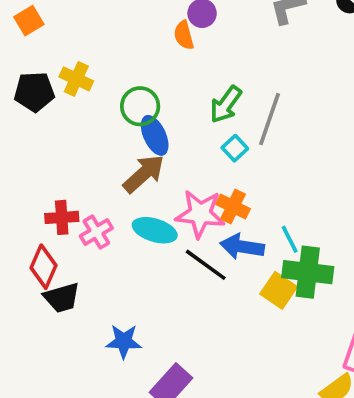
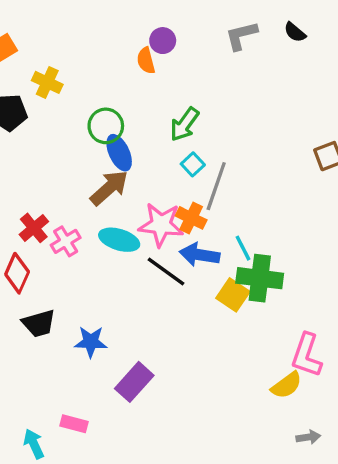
yellow cross: (76, 79) -> (47, 82), moved
gray line: (269, 119) -> (216, 186), moved
red cross: (62, 217) -> (34, 228), turned -36
black trapezoid: (62, 298) -> (39, 323), moved

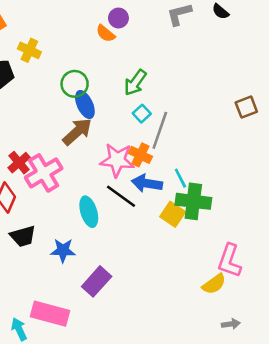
orange semicircle: (146, 61) -> (106, 34), turned -36
cyan ellipse: (119, 240) -> (89, 212), moved, turned 56
pink cross: (66, 241) -> (44, 173), size x1.6
pink rectangle: (74, 424) -> (50, 314), size x1.8

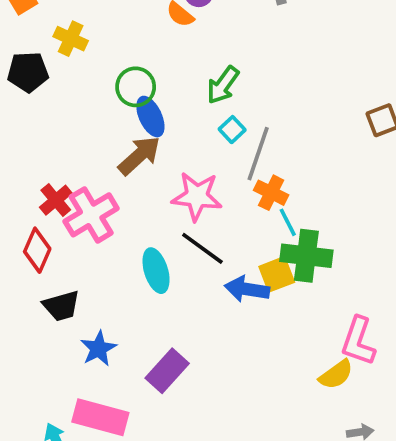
orange cross: (140, 155) -> (271, 193), moved
blue arrow: (147, 183) -> (247, 289), moved
yellow square: (173, 214) -> (277, 274), turned 35
blue star: (63, 250) -> (98, 349), moved, turned -30

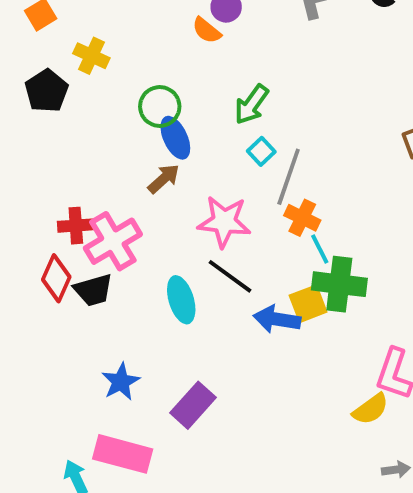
black pentagon: (28, 72) -> (47, 91), turned -30
brown arrow: (139, 156) -> (164, 179), size x0.7
red cross: (56, 200) -> (76, 226), turned 36
black trapezoid: (61, 306) -> (93, 290), moved

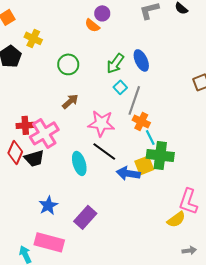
blue ellipse: (175, 138) -> (141, 60), moved

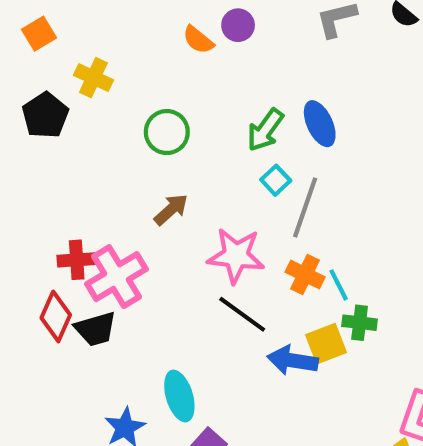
orange semicircle: (92, 25) -> (198, 40), moved
orange cross: (141, 121) -> (305, 274), moved
green cross: (160, 155) -> (360, 323), size x0.6
cyan ellipse: (79, 163) -> (179, 396), moved

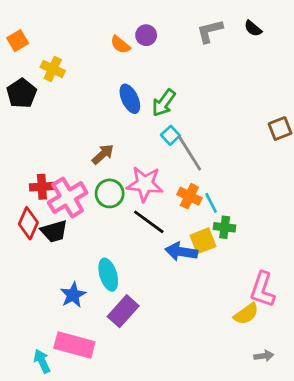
blue ellipse: (320, 124) -> (130, 99), moved
green circle: (167, 132) -> (110, 193), moved
gray line: (305, 207) -> (189, 153), turned -51

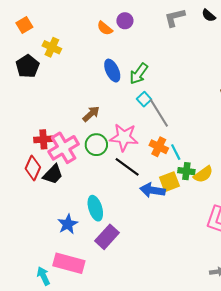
black trapezoid: (54, 231) -> (53, 174), turned -30
yellow semicircle: (246, 314) -> (203, 174), moved

